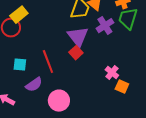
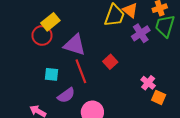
purple triangle: (78, 37) -> (75, 45), moved, turned -35

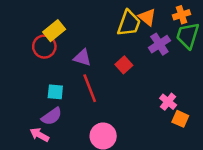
purple triangle: (75, 45) -> (82, 58), size x0.7
red square: (110, 62) -> (124, 65), moved
purple semicircle: (66, 95) -> (52, 116), moved

